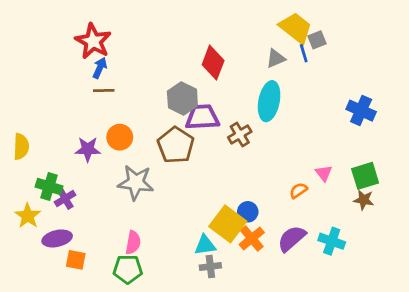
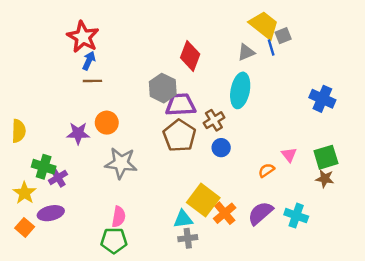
brown pentagon: (176, 145) -> (179, 136), moved
blue circle: (248, 212) -> (221, 148), moved
orange square: (76, 260) -> (25, 227), moved, turned 30

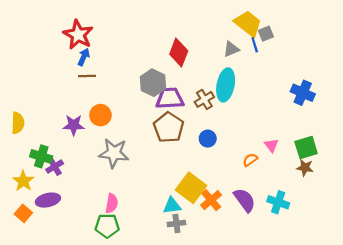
brown cross: (214, 120) -> (204, 99), moved
purple semicircle: (260, 213) -> (245, 200), turned 95

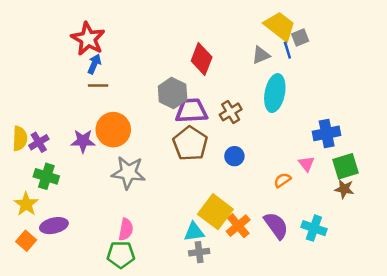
cyan ellipse: (226, 85) -> (275, 93), moved
blue cross: (303, 93) -> (327, 133), moved, turned -35
orange circle: (100, 115) -> (113, 130), size x1.4
purple cross: (55, 167) -> (39, 142), moved

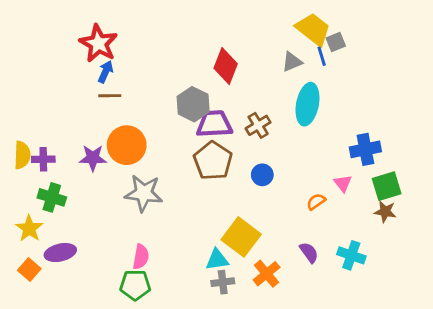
purple cross: (39, 142) -> (43, 159), turned 30
orange cross: (238, 226) -> (267, 274), moved
purple semicircle: (276, 226) -> (309, 253), size x0.7

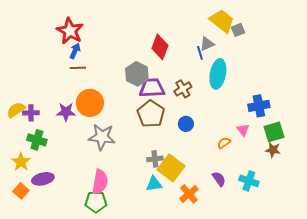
blue line: (322, 56) -> (200, 53), moved
yellow semicircle: (22, 155) -> (16, 110), turned -126
pink semicircle: (141, 257) -> (100, 182), size x1.4
gray cross: (223, 282) -> (155, 159), moved

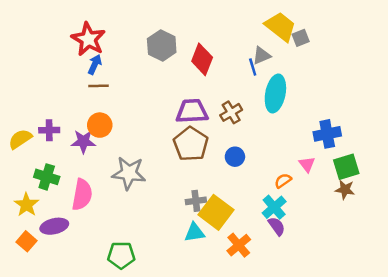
gray hexagon: (137, 74) -> (162, 45), moved
orange circle: (90, 103) -> (100, 125), moved, size x0.7
purple cross: (31, 113) -> (49, 130), moved
cyan cross: (249, 181) -> (274, 207), moved, turned 30
pink semicircle: (100, 182) -> (82, 195), moved

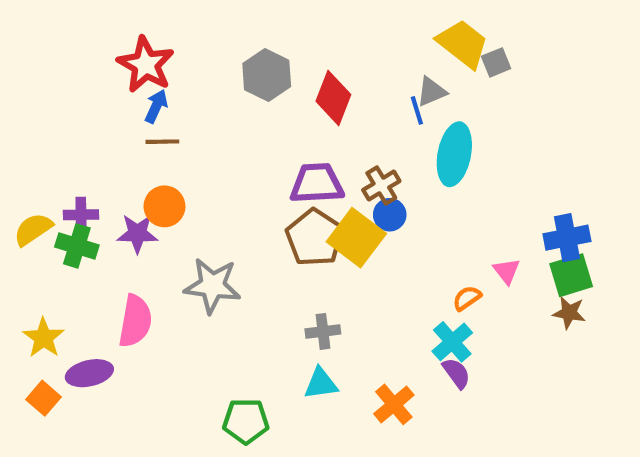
blue cross: (327, 134) -> (567, 238), moved
blue circle: (235, 157) -> (390, 215), moved
green cross: (47, 177) -> (77, 246), moved
yellow square: (216, 212) -> (356, 238), moved
green pentagon: (121, 255) -> (246, 421), moved

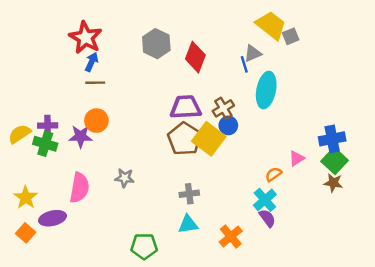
pink triangle: (506, 271) -> (297, 158), turned 35
green square: (571, 275) -> (335, 161), turned -30
gray star: (212, 286) -> (125, 178), moved, size x0.6

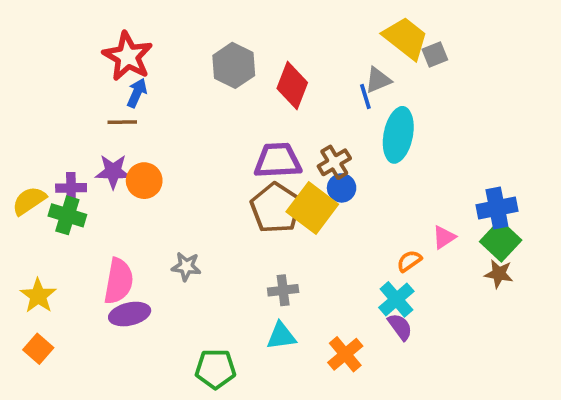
brown line: (95, 83) -> (122, 122), moved
purple star: (81, 136) -> (113, 171), moved
purple ellipse: (52, 218) -> (130, 314), moved

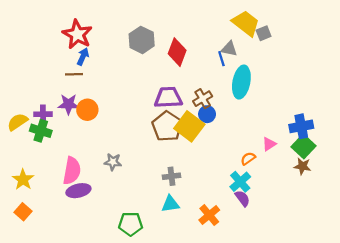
gray triangle: (378, 80) -> (229, 49), turned 35

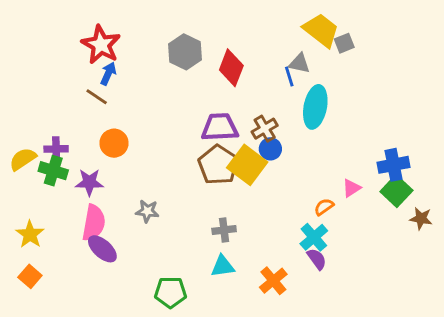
brown line: (74, 74) -> (97, 97), turned 35
purple star: (68, 104) -> (89, 182), moved
brown star: (302, 166) -> (421, 218), moved
purple ellipse: (78, 191) -> (102, 249), turned 55

